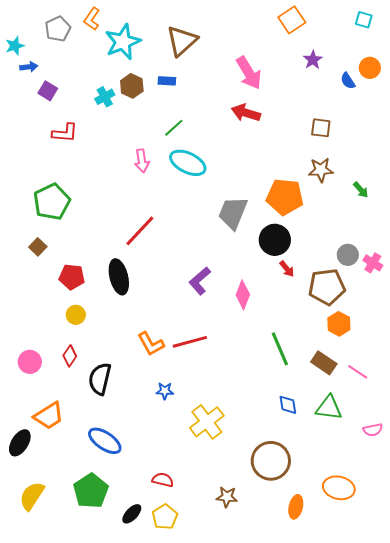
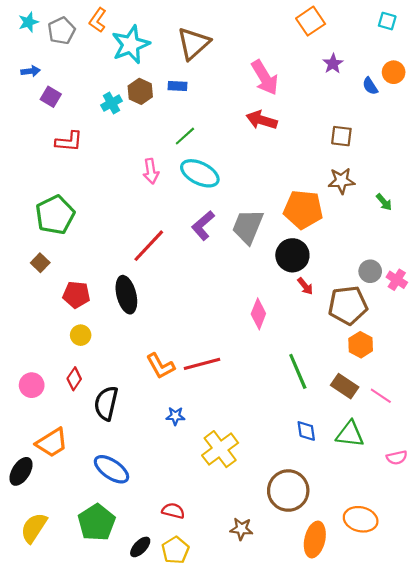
cyan star: (15, 46) -> (28, 22), moved
purple L-shape: (200, 281) -> (203, 225), moved
orange ellipse: (296, 507) -> (315, 540), size x1.4

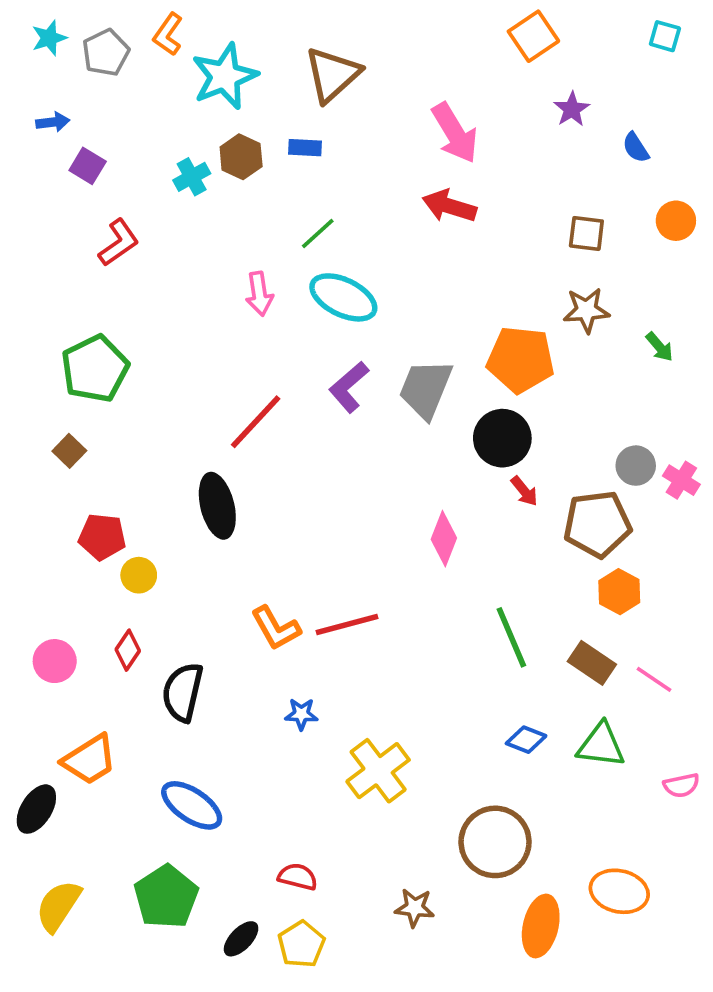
orange circle: (394, 72) -> (676, 221), moved
red L-shape: (69, 141) -> (119, 243), turned -40
red pentagon: (76, 295) -> (102, 537), moved
blue diamond: (306, 431) -> (526, 740), turned -60

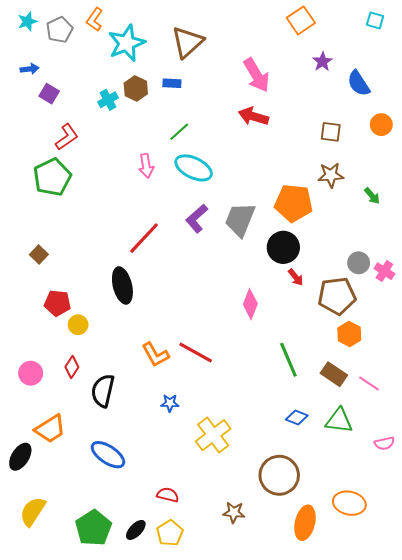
blue semicircle: (636, 148) -> (359, 83), size x1.5
green pentagon: (95, 369) -> (52, 177), moved
red line: (347, 625) -> (196, 353), turned 44
green pentagon: (166, 897) -> (94, 528), moved

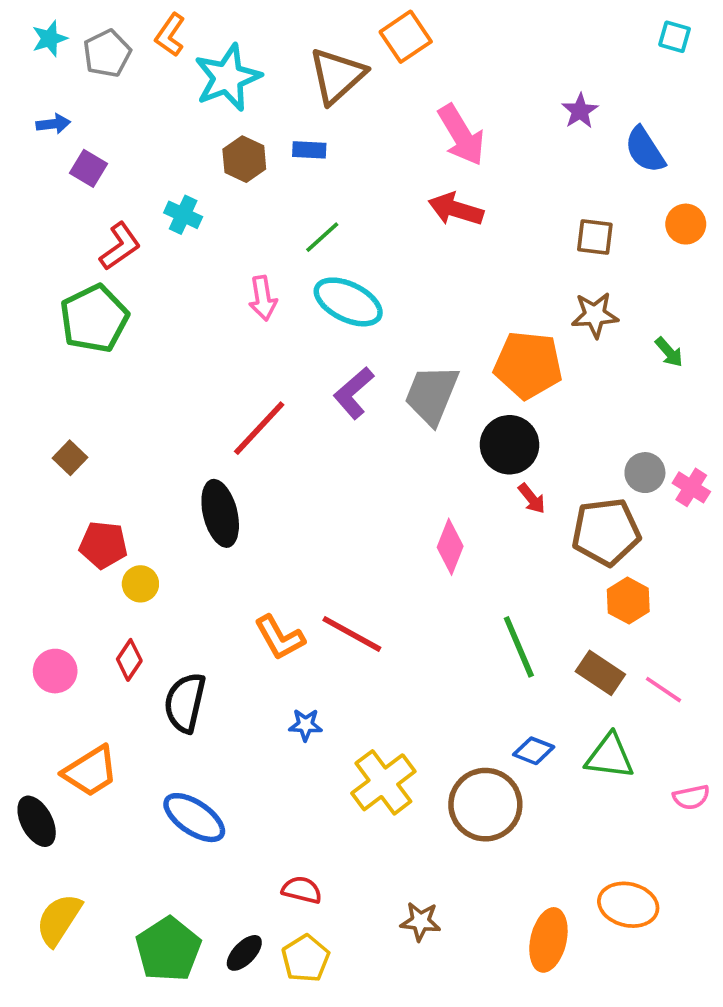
orange square: (301, 20) -> (406, 37), moved
cyan cross: (108, 100) -> (183, 215), moved, turned -36
black ellipse: (20, 457) -> (37, 821), turned -60
brown circle: (279, 475) -> (485, 805), moved

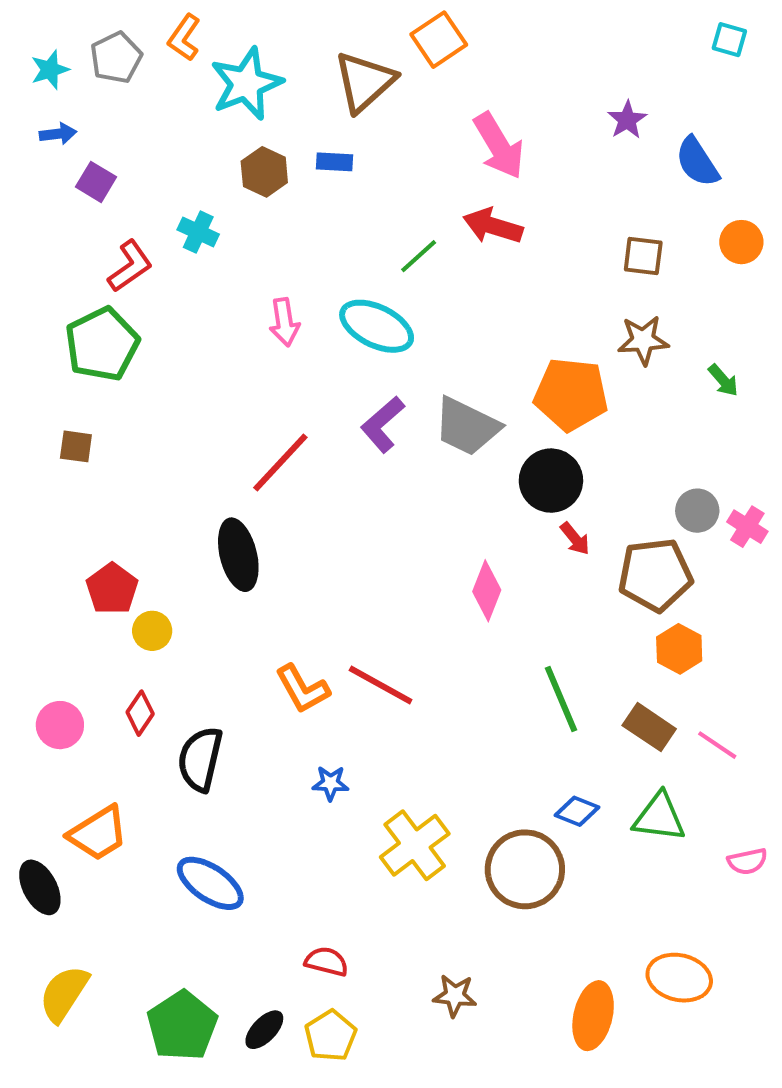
cyan star: (50, 39) -> (50, 70), moved
green line: (322, 237) -> (419, 256), moved
gray trapezoid: (432, 395) -> (467, 426), turned -86
brown square: (70, 458) -> (76, 446), moved, turned -36
red pentagon: (103, 545) -> (112, 589), turned 30

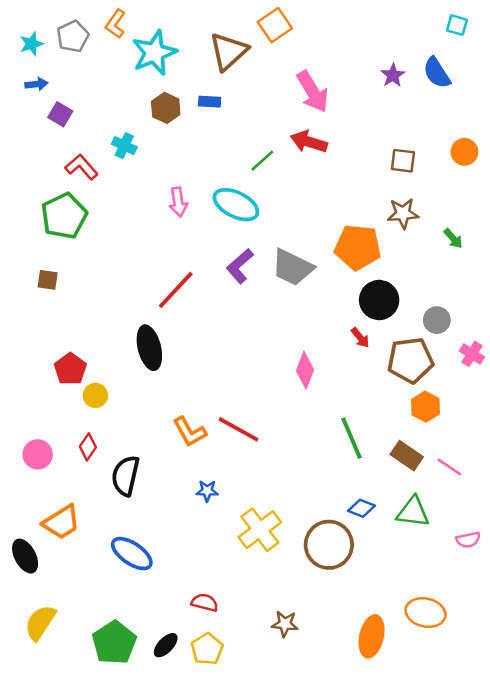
blue semicircle: (697, 162) -> (437, 73), moved
red L-shape: (130, 266) -> (82, 167), turned -96
black circle: (551, 481) -> (379, 300), moved
pink cross: (747, 527) -> (472, 354), moved

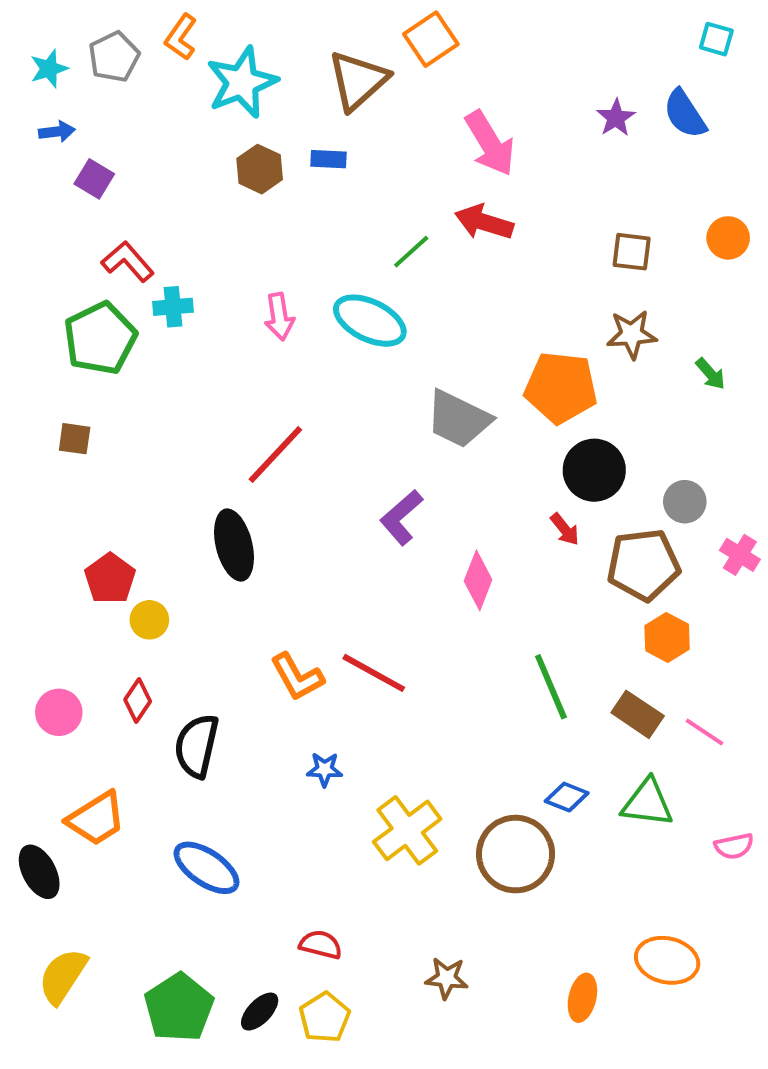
cyan cross: (124, 146) -> (173, 307), moved, turned -30
purple L-shape: (240, 266) -> (401, 517), moved
orange ellipse: (372, 636) -> (582, 998), size x0.7

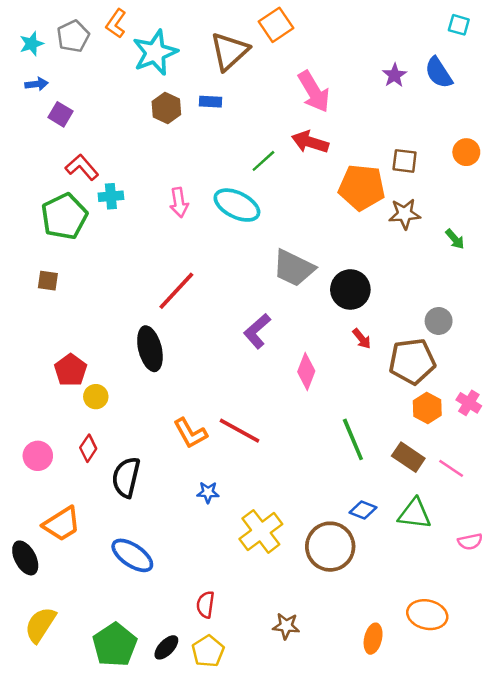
orange pentagon: (561, 388) -> (362, 187), moved
black circle: (594, 470) -> (350, 289), moved
pink cross: (740, 555) -> (469, 403), moved
red semicircle: (321, 945) -> (205, 605), turned -96

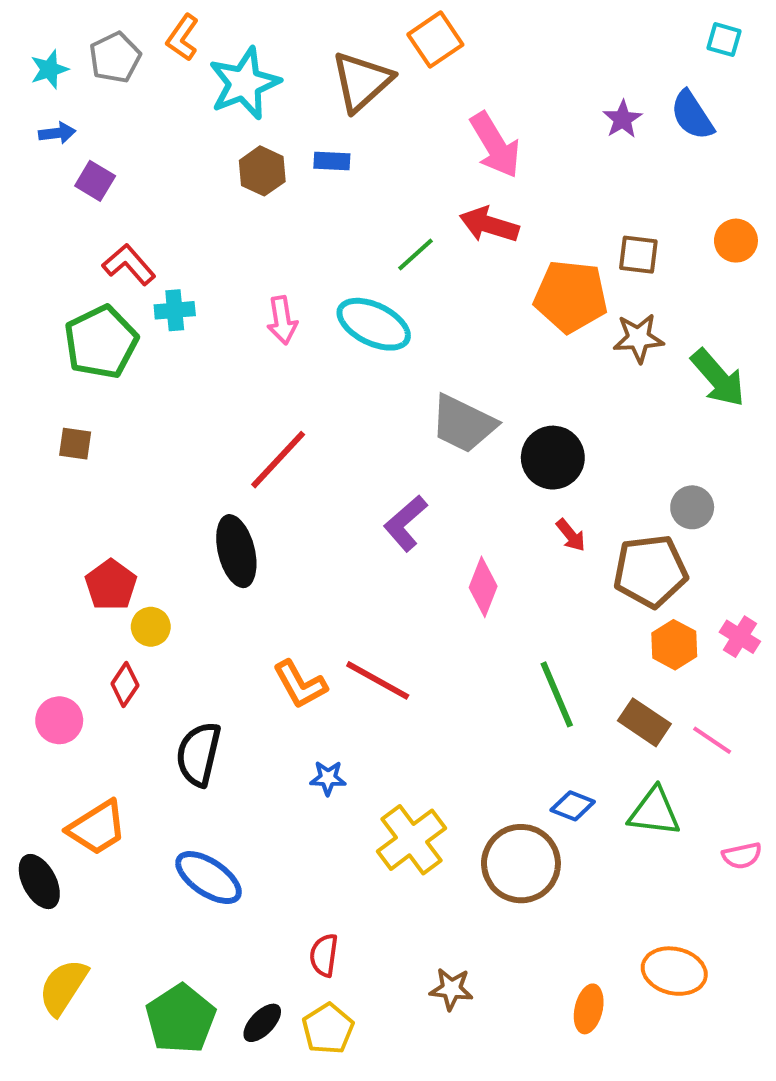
green arrow: (455, 239) -> (718, 378), size x1.8
red diamond: (88, 448) -> (125, 684), moved

